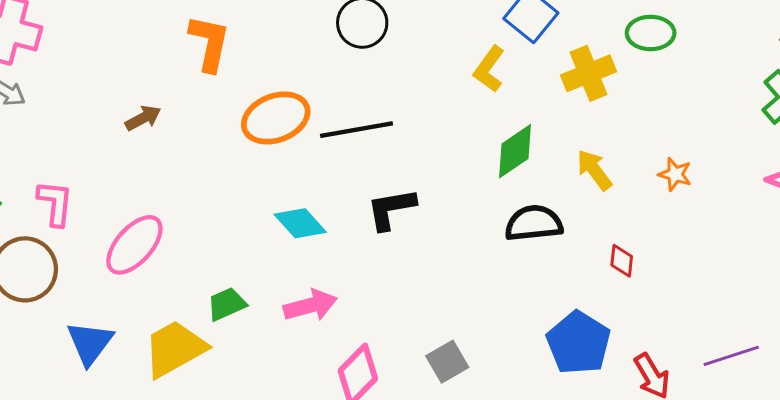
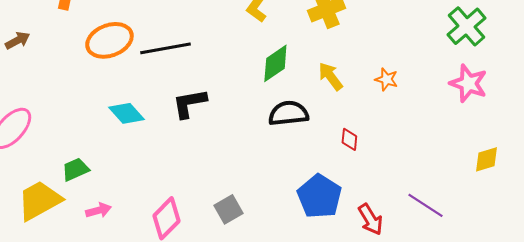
pink arrow: (310, 305) -> (98, 210), moved, size x0.7
purple line: (731, 356) -> (425, 205), turned 51

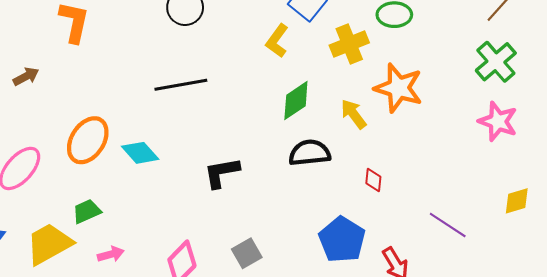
orange ellipse: (109, 40) -> (88, 140), moved, turned -36
orange star: (386, 79) -> (399, 88), moved, size x2.0
black L-shape: (189, 103) -> (222, 173), moved
purple line: (425, 205) -> (448, 225), moved

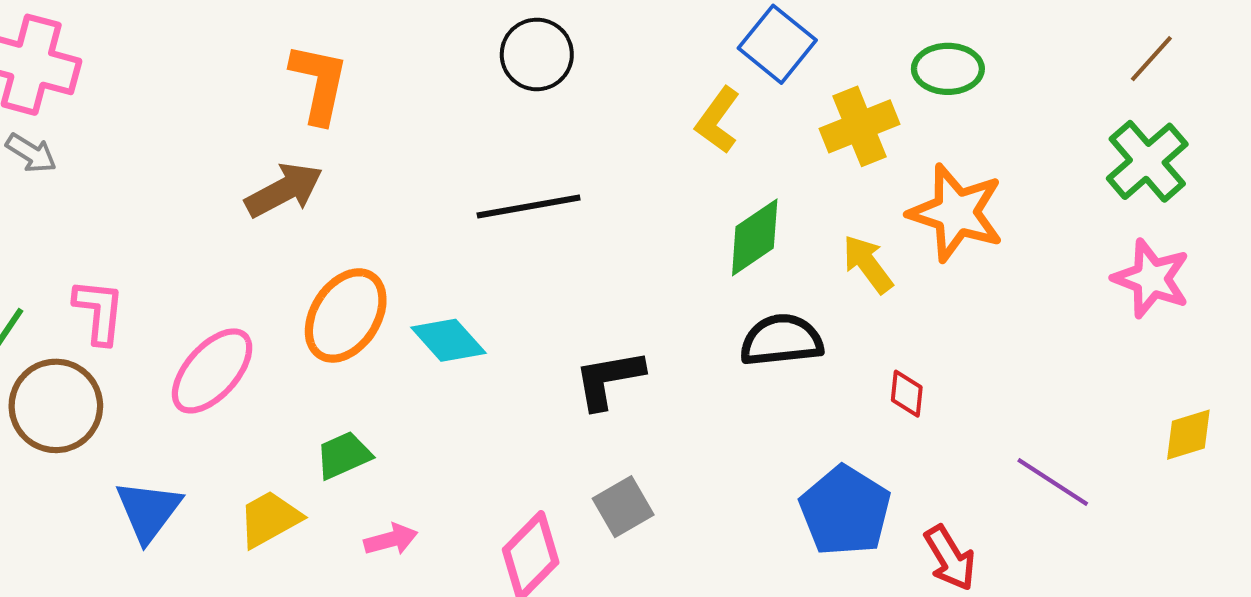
brown arrow: (26, 76) -> (284, 190), moved, size x1.5
yellow trapezoid: (49, 244) -> (270, 519), size x0.7
gray square: (247, 253) -> (623, 507), moved

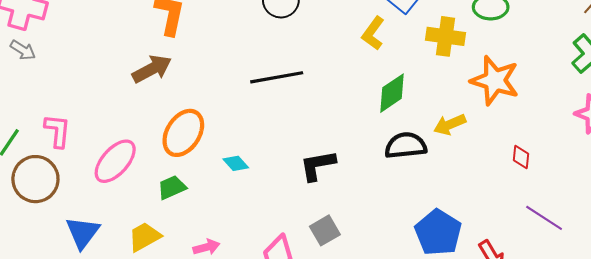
yellow cross: (860, 126) -> (446, 36), turned 30
yellow arrow: (868, 264) -> (450, 125), moved, turned -76
cyan diamond: (448, 340) -> (236, 163), moved, size x0.7
red diamond: (907, 394) -> (521, 157), moved
green trapezoid: (344, 455) -> (172, 187), moved

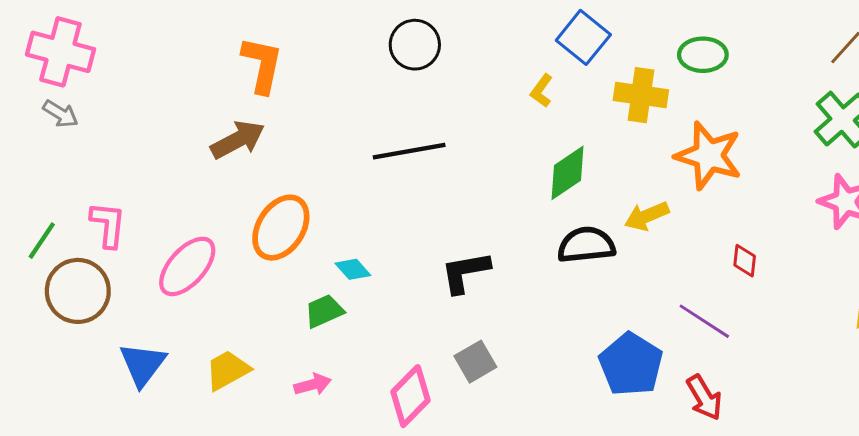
yellow L-shape: (373, 33) -> (542, 91), size x0.7
green trapezoid: (172, 187) -> (324, 311), moved
purple line: (544, 218) -> (704, 321), moved

